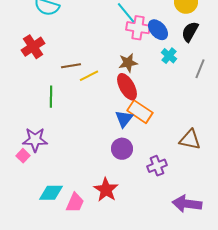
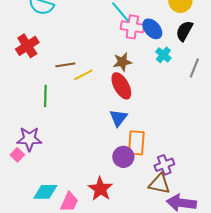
orange rectangle: (140, 112) -> (136, 143), moved, turned 60
brown triangle: (190, 140) -> (159, 184), moved
purple circle: (122, 149) -> (123, 157), moved
purple cross: (157, 166) -> (164, 165), moved

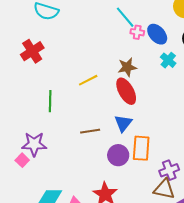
pink cross: (132, 27) -> (137, 32), size x0.6
brown line: (65, 65) -> (90, 131), moved
purple circle: (123, 157) -> (118, 155), moved

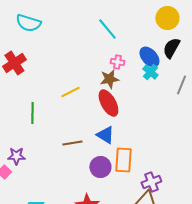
pink cross: (137, 32) -> (117, 62), moved
blue ellipse: (157, 34) -> (149, 57), moved
blue triangle: (123, 123) -> (105, 135), turned -36
purple star: (34, 144) -> (16, 156), size x0.7

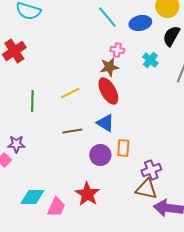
blue ellipse: (149, 57) -> (140, 23), moved, turned -60
yellow line: (70, 92) -> (70, 93), moved
orange rectangle: (123, 160) -> (123, 148), size x0.7

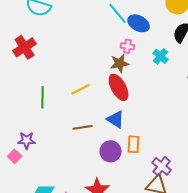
blue ellipse: (140, 23) -> (139, 23), moved, turned 40
purple cross: (151, 170) -> (162, 166), turned -30

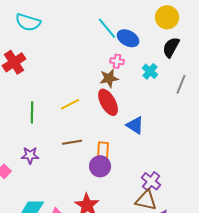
blue triangle: (116, 119) -> (135, 125), moved
purple star: (27, 140) -> (30, 155), moved
orange rectangle: (134, 144) -> (103, 150), moved

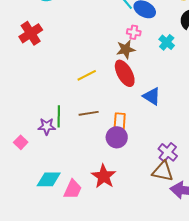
green line: (32, 112) -> (59, 116), moved

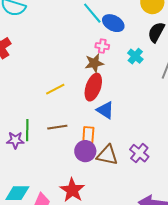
red ellipse: (125, 73) -> (93, 87), turned 48
blue triangle: (152, 96) -> (105, 110), moved
purple cross: (168, 152) -> (139, 153), moved
brown triangle: (163, 171) -> (107, 155), moved

